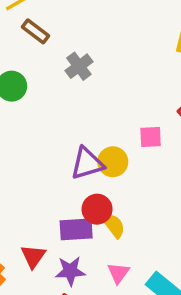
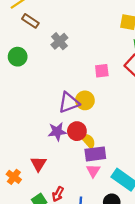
pink square: (151, 137) -> (102, 71), moved
purple rectangle: (76, 229) -> (95, 154), moved
purple star: (70, 271) -> (57, 132), moved

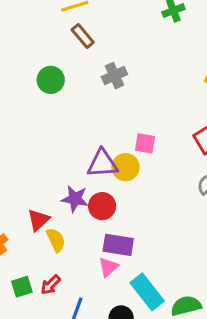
pink square: (102, 71) -> (145, 143), moved
yellow semicircle: (88, 141) -> (56, 240), moved
red triangle: (38, 164) -> (38, 220), moved

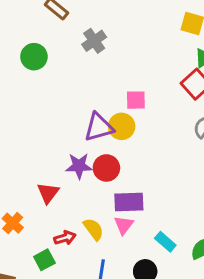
yellow semicircle: (56, 240) -> (93, 229), moved
red arrow: (51, 285) -> (65, 238), moved, turned -140
cyan rectangle: (147, 292) -> (165, 242), size x0.6

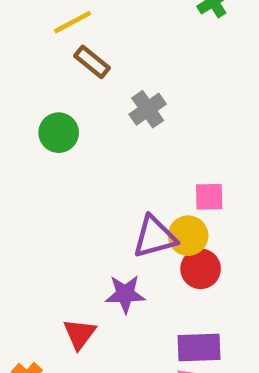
red circle: (106, 168) -> (201, 269), moved

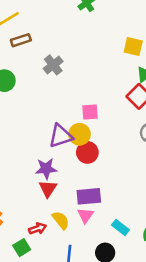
brown rectangle: (92, 62) -> (21, 40), turned -54
red triangle: (80, 334) -> (48, 189), moved

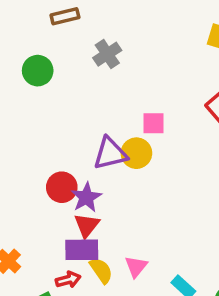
red circle: (87, 152) -> (62, 187), moved
purple star: (46, 169) -> (86, 197), turned -30
purple rectangle: (89, 196) -> (82, 250), moved

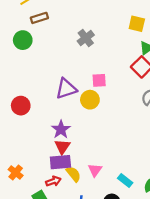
gray cross: (107, 54) -> (86, 38), moved
green circle: (38, 71) -> (23, 40), moved
purple triangle: (110, 153) -> (66, 89), moved
red circle: (62, 187) -> (21, 106), moved

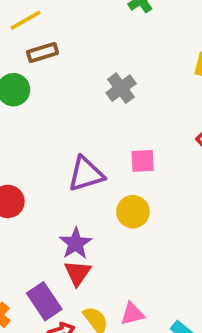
yellow circle: (90, 100) -> (133, 212), moved
purple rectangle: (60, 162) -> (44, 301), moved, turned 60
pink triangle: (95, 170) -> (132, 314), turned 40

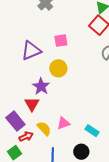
purple star: (76, 243) -> (41, 86), moved

